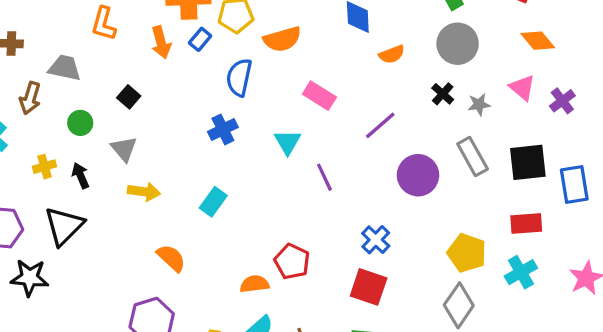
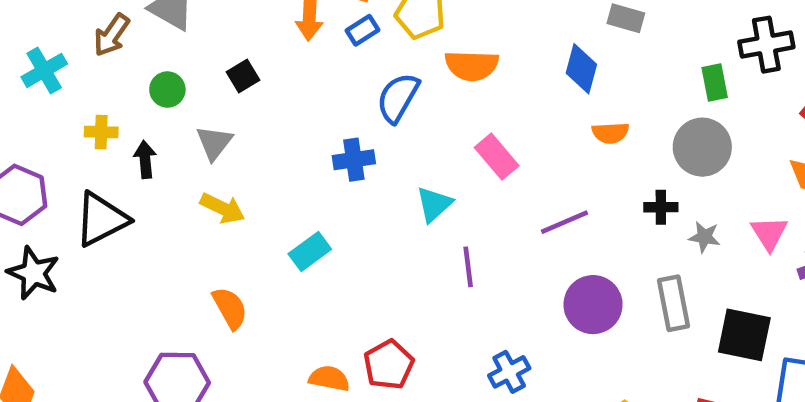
black cross: (443, 94) -> (661, 207), turned 30

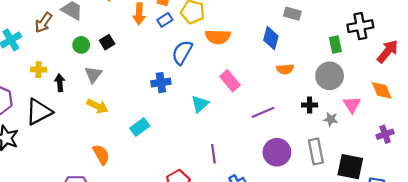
green circle: (167, 90) -> (81, 45), moved
pink triangle: (769, 233) -> (352, 105), moved
purple line: (468, 267) -> (213, 154), moved

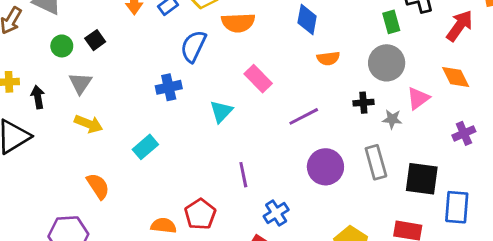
pink triangle: (352, 105) -> (418, 98), turned 30

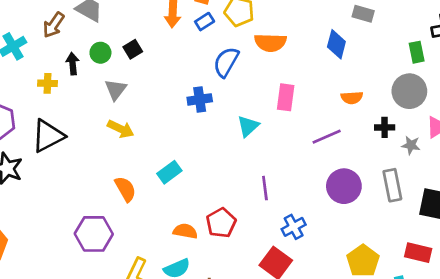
orange semicircle: (328, 58) -> (352, 98), moved
pink rectangle: (258, 79) -> (286, 97), turned 48
black arrow: (38, 97) -> (73, 64), moved
cyan rectangle: (145, 147) -> (169, 172), moved

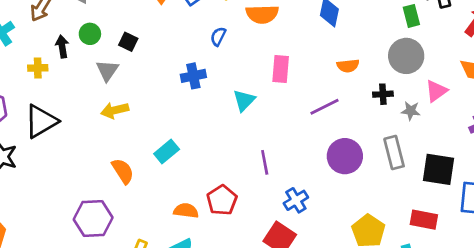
black square: (133, 49) -> (128, 42), moved, turned -30
blue semicircle: (226, 62) -> (218, 36), size x0.6
yellow arrow: (121, 129) -> (115, 110), turned 144

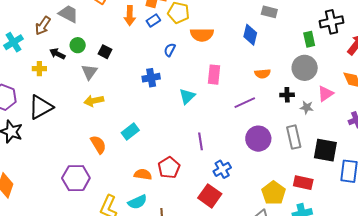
black arrow: (62, 47) -> (57, 54), turned -56
red rectangle: (424, 220) -> (303, 183), moved

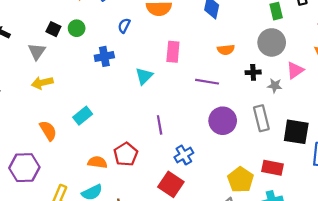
green circle: (78, 45) -> (77, 28), moved
purple line: (245, 103) -> (207, 82), turned 35

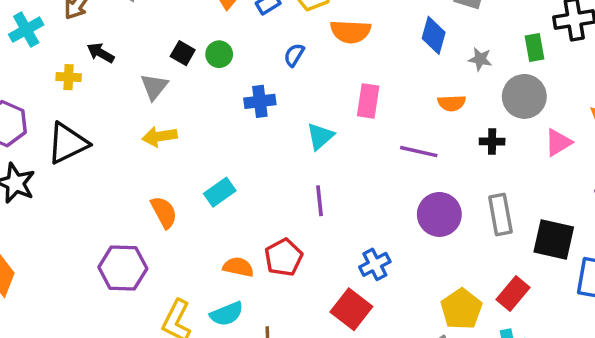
gray star: (275, 86) -> (480, 59), moved
purple line: (160, 125) -> (320, 201), moved
red rectangle: (273, 168) -> (513, 293), turned -65

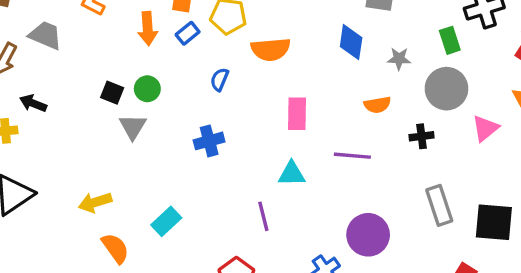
gray triangle: (154, 87) -> (133, 127), moved
blue cross: (260, 101) -> (209, 141), moved
yellow arrow: (160, 136) -> (95, 202), moved
cyan triangle: (320, 136) -> (292, 174), moved, turned 48
purple circle: (439, 214) -> (368, 235), moved

